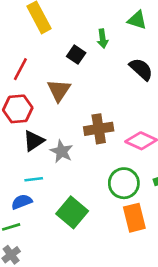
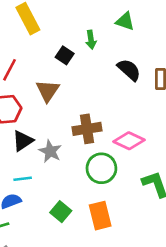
green circle: (124, 183) -> (101, 168), moved
green square: (72, 212) -> (61, 212), size x0.7
orange rectangle: (134, 218) -> (100, 216), moved

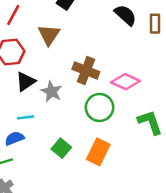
brown cross: (87, 129) -> (86, 70), turned 30
orange rectangle: (100, 216) -> (98, 152), turned 40

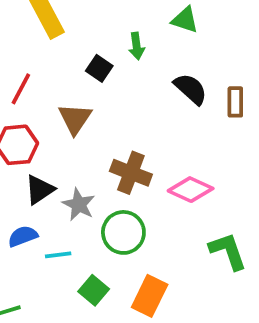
green circle: (100, 107) -> (123, 232), moved
cyan line: (26, 117) -> (58, 255), moved
blue semicircle: (14, 138) -> (23, 236), moved

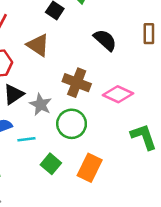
black semicircle: (191, 89) -> (105, 40), moved
brown triangle: (75, 119) -> (38, 45), turned -30

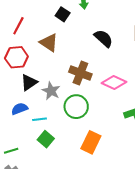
green square: (51, 164) -> (46, 139), moved

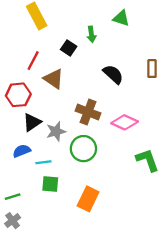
red line: (18, 26) -> (33, 61), moved
gray star: (51, 91) -> (56, 131), turned 30
green square: (46, 139) -> (50, 184), turned -35
orange rectangle: (91, 142) -> (88, 199), moved

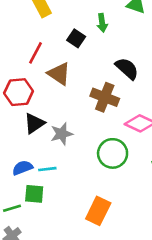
brown cross: (88, 112) -> (105, 97), moved
green circle: (83, 149) -> (113, 153), moved
blue semicircle: (22, 151) -> (22, 168), moved
green square: (50, 184) -> (34, 194), moved

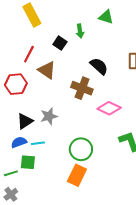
black triangle: (34, 123) -> (25, 121), moved
green circle: (113, 153) -> (81, 149), moved

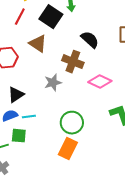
black square: (60, 43) -> (51, 17), size x1.6
red line: (29, 54) -> (20, 17), moved
gray star: (49, 116) -> (53, 83), moved

